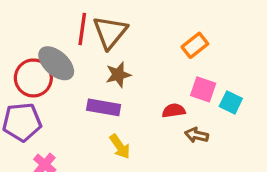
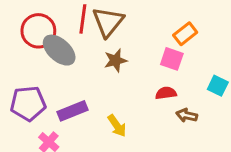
red circle: (33, 78) -> (38, 31), moved
pink square: (203, 89) -> (172, 59), moved
purple rectangle: (104, 107) -> (72, 111), moved, turned -32

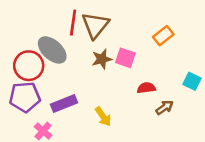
red circle: (38, 31) -> (29, 66), moved
pink square: (172, 59) -> (125, 58), moved
brown arrow: (187, 115) -> (165, 107), turned 132

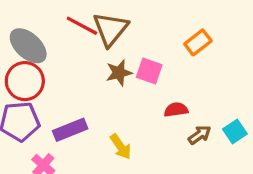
red line: (73, 23) -> (82, 26), turned -70
gray ellipse: (52, 50) -> (28, 46), moved
cyan square: (192, 81) -> (235, 131), moved, turned 30

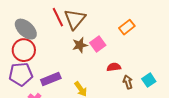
red line: (82, 26) -> (58, 17), turned 36
pink square: (149, 71) -> (98, 44), turned 35
brown arrow: (200, 135) -> (128, 82), turned -72

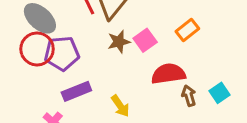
orange rectangle: (127, 27) -> (187, 30), moved
red semicircle: (114, 67) -> (168, 74), size x1.6
purple pentagon: (21, 74) -> (62, 53), moved

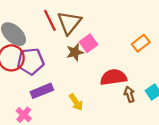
orange rectangle: (187, 30) -> (141, 43), moved
pink square: (145, 40) -> (88, 43), moved

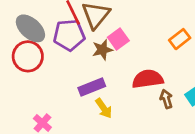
purple pentagon: (31, 61) -> (69, 35), moved
purple rectangle: (42, 91) -> (92, 87), moved

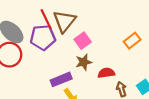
brown star: (102, 50) -> (84, 62), moved
red semicircle: (148, 79) -> (106, 73), size x0.7

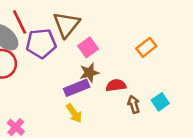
red line: (46, 19) -> (20, 22), moved
purple rectangle: (61, 79) -> (77, 88), moved

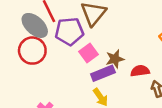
pink square: (88, 47) -> (89, 53), moved

